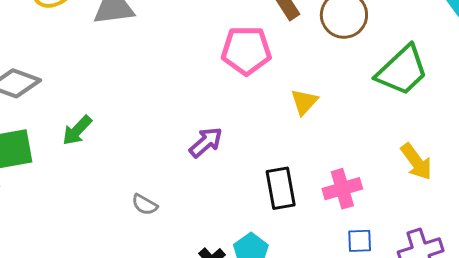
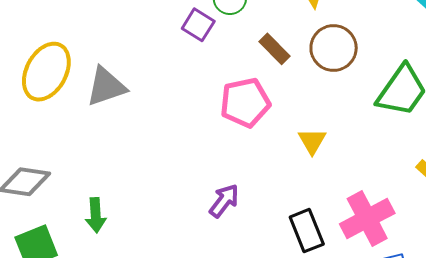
green arrow: (77, 130) -> (96, 215), turned -36
pink cross: (342, 189) -> (367, 219), size x1.4

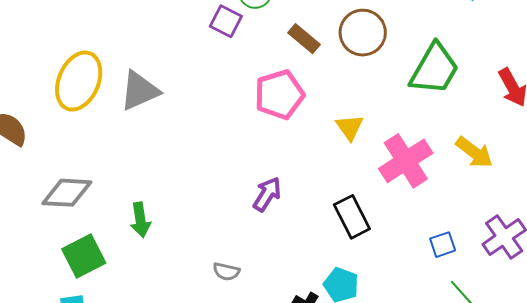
pink cross: (367, 219) -> (406, 161), moved

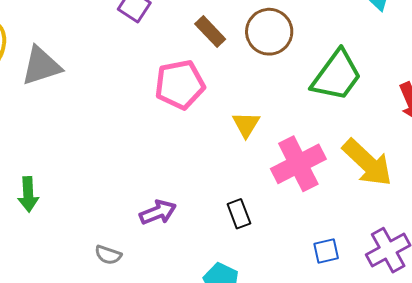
yellow arrow: (474, 152) -> (367, 163), size x1.4
purple arrow: (267, 194) -> (158, 212), moved, turned 30
black rectangle: (352, 217) -> (239, 214), size x0.7

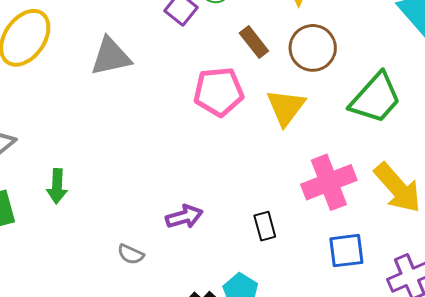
gray triangle: (41, 66) -> (111, 57), moved
yellow triangle: (246, 124) -> (286, 107), moved, size x1.4
blue square: (326, 251) -> (346, 251), moved, size x1.4

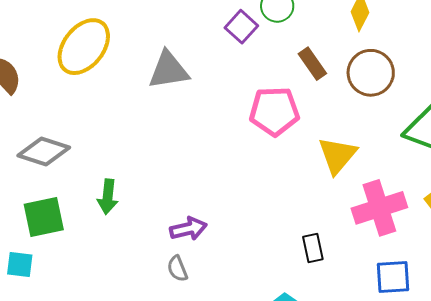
yellow triangle: (286, 107) -> (337, 155), moved
purple arrow: (184, 217) -> (188, 229), moved
gray semicircle: (131, 254) -> (177, 269), turned 40

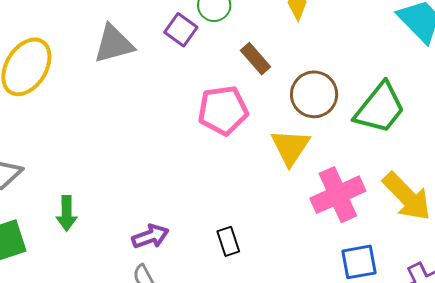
gray triangle: (169, 70) -> (114, 44), moved
brown circle: (371, 73) -> (314, 94), moved
black rectangle: (313, 248) -> (228, 241), moved

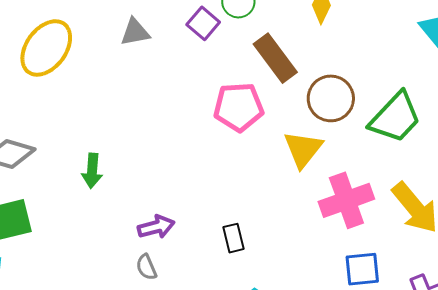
gray triangle: (114, 44) -> (135, 32), size x0.7
brown rectangle: (255, 59) -> (275, 58), size x1.5
green arrow: (67, 213) -> (92, 171), moved

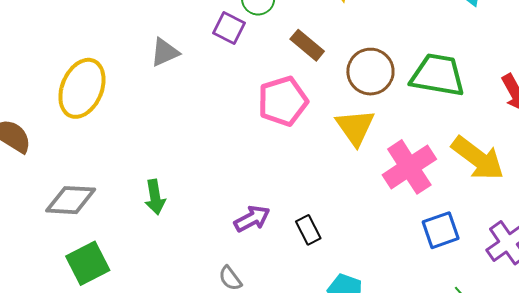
brown rectangle: (275, 58) -> (307, 45), size x0.7
green trapezoid: (395, 118) -> (438, 75), turned -110
purple arrow: (156, 227) -> (252, 219), moved

